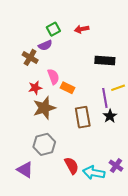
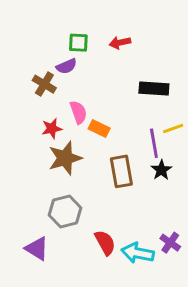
green square: (53, 29) -> (78, 43), turned 32

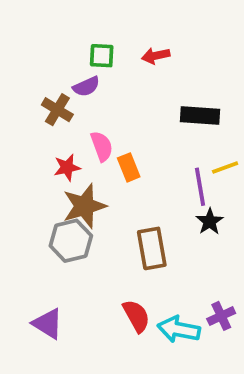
orange rectangle: (99, 129) -> (129, 167), turned 42
brown rectangle: (121, 171) -> (152, 248), moved
gray hexagon: (65, 211) -> (71, 241), moved
purple cross: (170, 243) -> (221, 316), turned 30

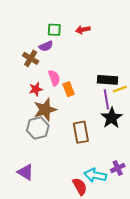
black rectangle: (200, 115) -> (107, 80), moved
black star: (210, 221) -> (112, 118), size x1.5
red semicircle: (136, 316) -> (80, 186), moved

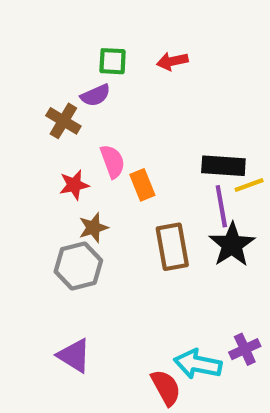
brown star: (45, 110) -> (93, 228), size x0.6
brown rectangle: (81, 132) -> (172, 247), moved
purple triangle: (26, 172) -> (74, 356), moved

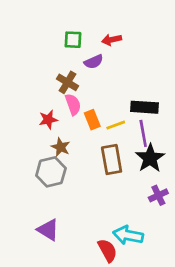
purple semicircle: (95, 95) -> (94, 62), moved
brown cross: (63, 121) -> (67, 82), moved
yellow line: (249, 185) -> (116, 125), moved
brown star: (93, 228) -> (61, 147), turned -30
purple cross: (245, 349) -> (158, 195), moved

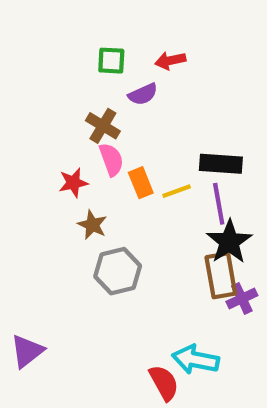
brown rectangle: (112, 159) -> (221, 275), moved
gray hexagon: (51, 172) -> (118, 271), moved
purple triangle: (48, 230) -> (27, 351), moved, turned 50

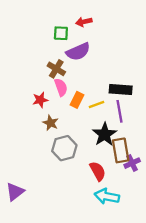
red arrow: (170, 61) -> (84, 22), moved
purple semicircle: (143, 94) -> (78, 52), size x1.5
orange rectangle: (141, 183) -> (77, 100), turned 49
black star: (229, 242) -> (105, 134), moved
red semicircle: (164, 383) -> (98, 171), moved

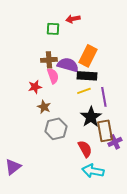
purple semicircle: (78, 52) -> (68, 65), moved, turned -140
brown cross: (56, 69) -> (49, 60), turned -35
black rectangle: (121, 90) -> (87, 76), moved
orange rectangle: (77, 100) -> (88, 56), moved, size x1.5

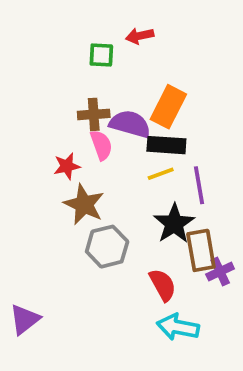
brown star: (44, 107) -> (84, 204), size x1.5

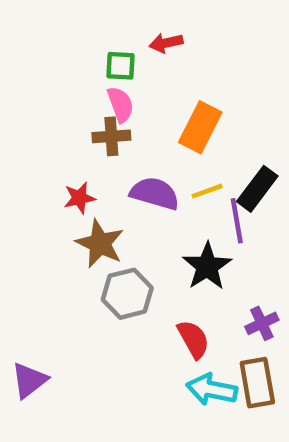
purple semicircle: (130, 124) -> (155, 193), moved
pink semicircle: (101, 145) -> (120, 104), moved
black rectangle: (166, 145) -> (257, 189), moved, turned -57
yellow line: (161, 174) -> (207, 191), moved
brown rectangle: (201, 250) -> (257, 383), moved

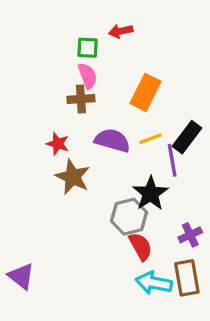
red star: (79, 198) -> (58, 144), turned 30
gray hexagon: (127, 294) -> (129, 217), moved
purple triangle: (29, 380) -> (21, 276), turned -44

